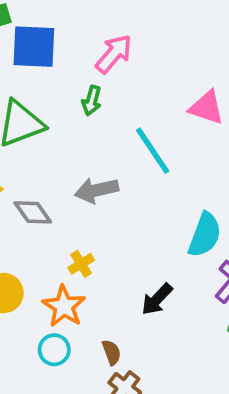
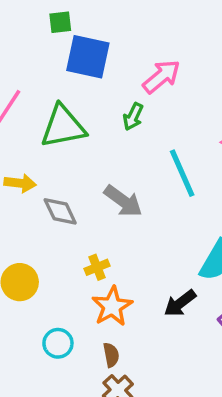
gray arrow: (96, 190) -> (123, 201), turned -141
black arrow: (157, 299) -> (180, 303), moved
orange star: (64, 306) -> (112, 306), moved

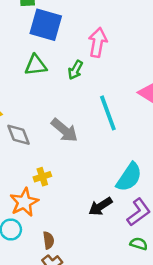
pink arrow: (161, 76) -> (98, 42), turned -44
green triangle: (63, 127) -> (36, 65), moved, size x0.7
orange star: (112, 306) -> (24, 202), moved

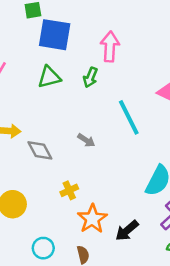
gray arrow: (64, 130) -> (86, 140), size x0.6
orange star: (24, 202) -> (92, 219), moved
black arrow: (100, 206) -> (127, 231), moved

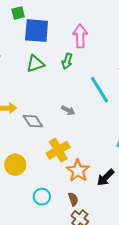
yellow cross: (69, 190) -> (58, 150), size x1.6

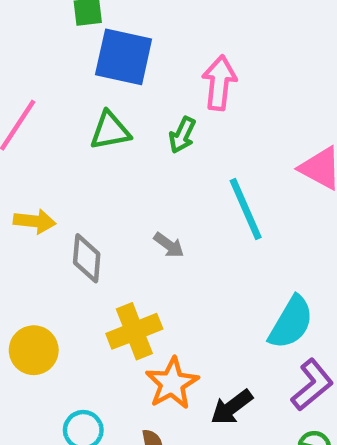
gray diamond: (33, 121) -> (87, 258), turned 30

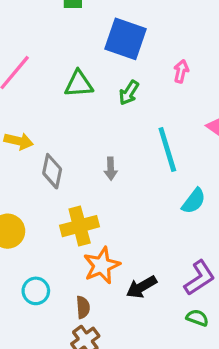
blue square: (124, 57) -> (125, 39), moved
pink arrow: (219, 83) -> (181, 71), moved, size x0.6
gray arrow: (169, 245) -> (111, 169), turned 45
cyan semicircle: (291, 322) -> (194, 201), moved, size x0.7

